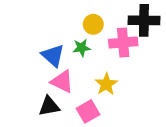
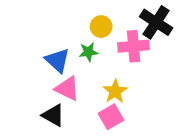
black cross: (144, 20) -> (156, 22), turned 32
black triangle: (49, 106) -> (53, 115), turned 40
pink square: (88, 111) -> (111, 117), moved

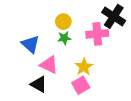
yellow circle: (101, 27) -> (63, 22), moved
blue triangle: (57, 60) -> (30, 44), moved

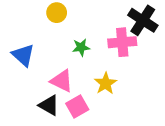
yellow circle: (63, 22) -> (57, 13), moved
blue triangle: (30, 44) -> (23, 55), moved
pink square: (81, 85) -> (77, 107), moved

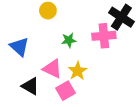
yellow star: (106, 83) -> (78, 71), moved
black triangle: (49, 105) -> (30, 86), moved

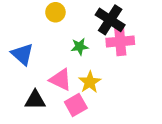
black cross: (121, 17) -> (110, 20), moved
black triangle: (30, 86) -> (35, 100), turned -30

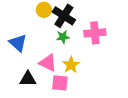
black cross: (110, 20) -> (64, 16), moved
pink square: (76, 105) -> (60, 83), turned 36

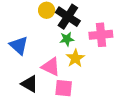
yellow star: (71, 65) -> (75, 58), moved
black triangle: (28, 79) -> (29, 84), turned 30

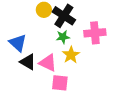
black triangle: (29, 84) -> (28, 62), moved

